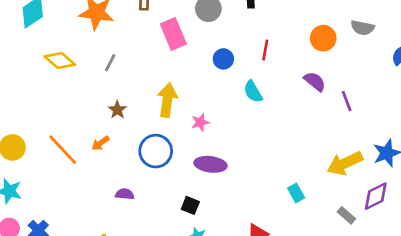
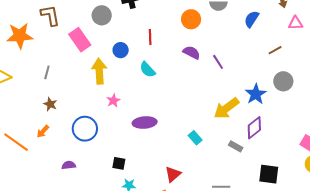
gray line: (110, 63) -> (47, 72), moved
yellow arrow: (167, 100) -> (99, 71), moved
purple ellipse: (211, 164) -> (145, 123), moved

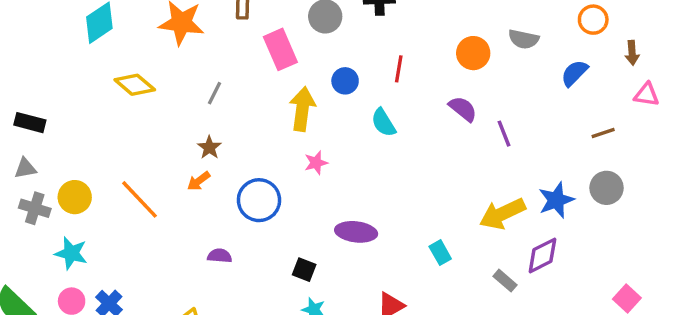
purple ellipse: (145, 123) -> (356, 232), moved
orange arrow: (43, 131) -> (199, 181), moved

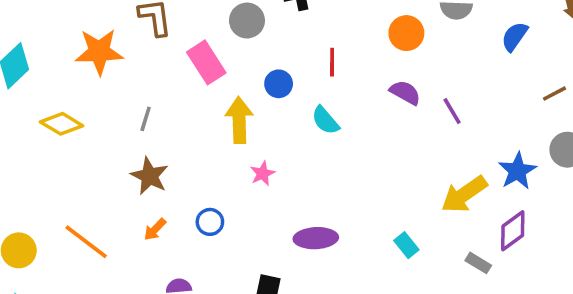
brown star: (209, 147) -> (150, 176), size x1.5
orange arrow: (199, 181) -> (155, 229), moved
blue circle: (259, 200) -> (210, 222), size x0.6

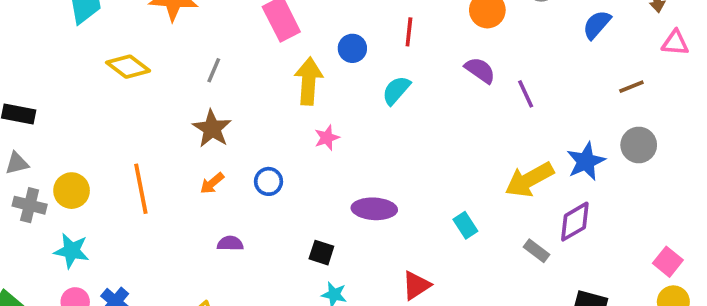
cyan semicircle: (325, 120) -> (396, 90), turned 76
orange line: (86, 242) -> (141, 189), turned 36

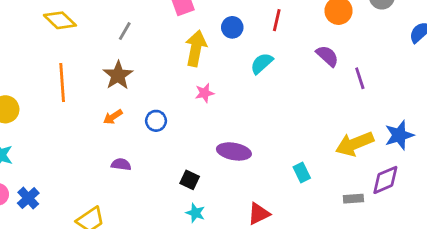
orange line: (141, 189) -> (62, 83), moved
gray rectangle: (537, 251) -> (353, 199), turned -48

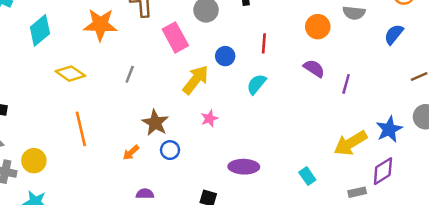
yellow arrow: (196, 48) -> (196, 80), turned 36
brown star: (118, 75) -> (155, 123), moved
purple line: (360, 78) -> (346, 84), turned 42

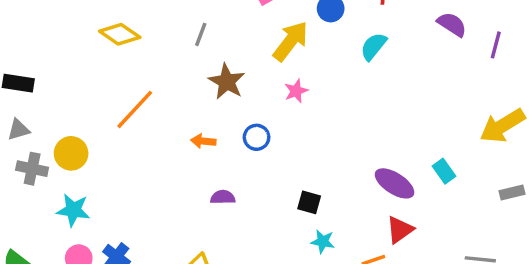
pink star: (209, 118) -> (296, 91), moved
brown star: (155, 123) -> (227, 82), moved
orange line: (81, 129) -> (135, 109), turned 56
orange arrow: (131, 153) -> (203, 141), turned 48
purple ellipse: (244, 167) -> (395, 183), moved, turned 32

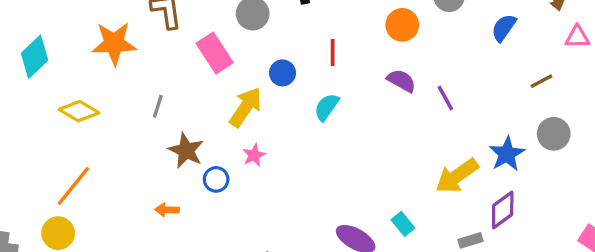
purple line: (496, 45) -> (445, 98), turned -40
orange line: (135, 109) -> (73, 186), moved
blue circle: (257, 137) -> (216, 179), moved
yellow circle: (71, 153) -> (58, 233), moved

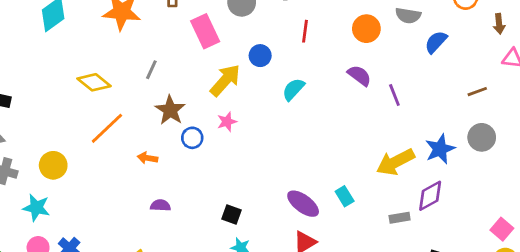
blue semicircle: (504, 28) -> (436, 42), moved
red line: (333, 52) -> (305, 31), moved
yellow diamond: (79, 111) -> (94, 82), moved
orange line: (73, 186) -> (107, 128), moved

